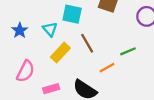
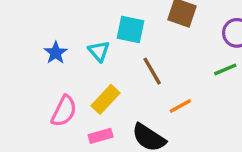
green line: (128, 51) -> (225, 69), moved
yellow rectangle: (60, 53) -> (106, 99), moved

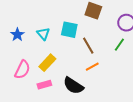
cyan square: (130, 30) -> (69, 30), moved
green line: (225, 69) -> (119, 45), turned -32
brown line: (152, 71) -> (88, 46), moved

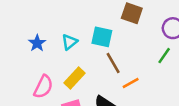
cyan triangle: (43, 34) -> (70, 42), turned 32
brown line: (88, 46) -> (113, 63), moved

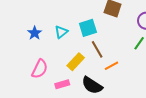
cyan square: (102, 37) -> (88, 28), turned -30
yellow rectangle: (74, 78) -> (76, 62), moved

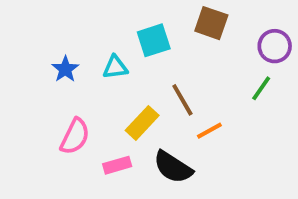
cyan square: (88, 28) -> (154, 40), moved
cyan triangle: (61, 32) -> (115, 67), turned 32

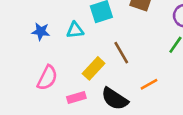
blue star: (65, 69) -> (41, 31), turned -30
orange line: (209, 131) -> (149, 84), moved

